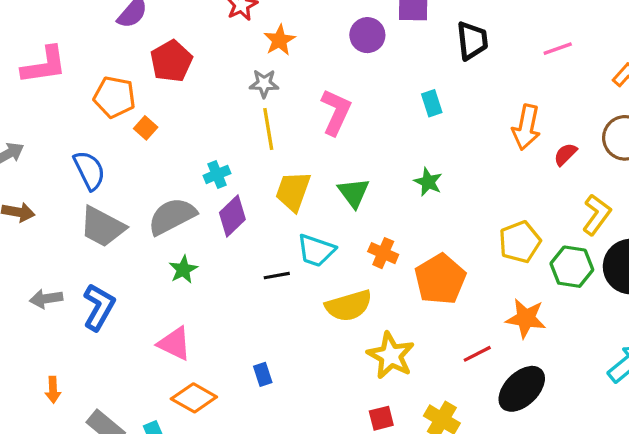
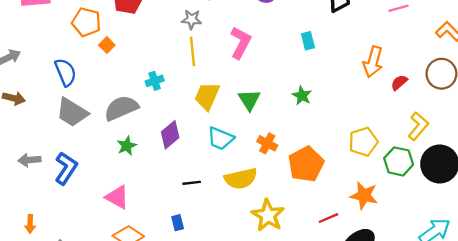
purple diamond: (232, 216) -> (170, 135), moved
black line: (277, 276) -> (192, 183), moved

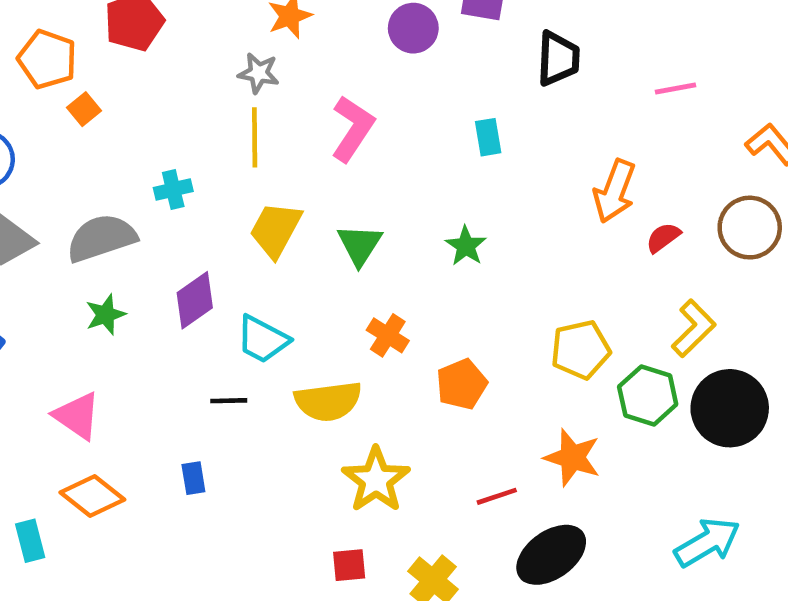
cyan trapezoid: (220, 138) -> (263, 339), moved
orange pentagon: (306, 164) -> (462, 384), size x0.7

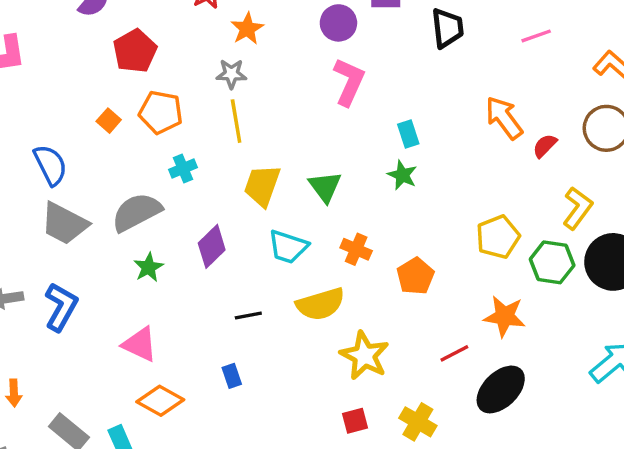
orange pentagon: (47, 59) -> (161, 112), moved
pink L-shape: (353, 128) -> (349, 82), moved
cyan rectangle: (488, 137) -> (408, 134), moved
orange arrow: (615, 191) -> (504, 118), turned 132
cyan trapezoid: (263, 339) -> (288, 247), moved

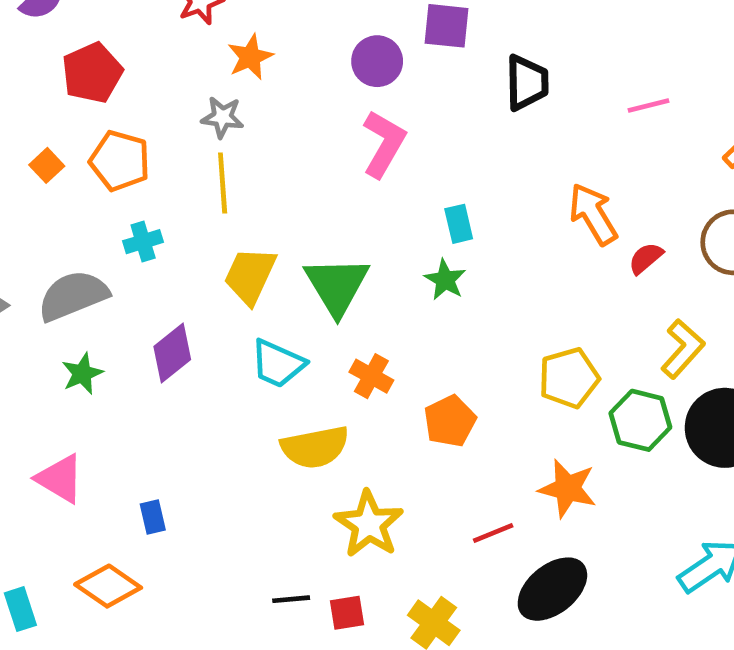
green triangle: (325, 187) -> (337, 286), size x1.4
black line: (248, 315) -> (291, 599), moved
blue rectangle: (232, 376) -> (153, 517), moved
orange diamond: (160, 401) -> (108, 586), moved

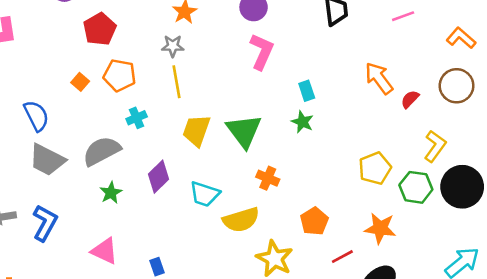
cyan trapezoid: (278, 364) -> (205, 194), moved
orange pentagon: (450, 421) -> (314, 221), moved

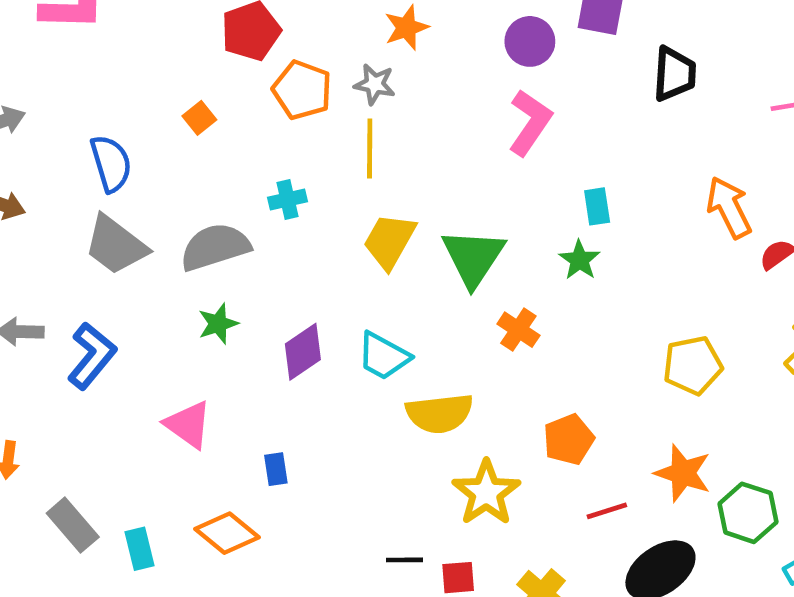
orange pentagon: (120, 75) -> (302, 90), moved
purple diamond: (159, 177) -> (303, 352), moved
orange cross: (268, 178) -> (518, 330), moved
green hexagon: (416, 187) -> (748, 513), moved

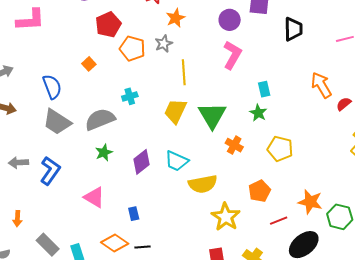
gray star: (375, 84) -> (164, 44), turned -30
yellow line: (370, 149) -> (184, 72), moved
yellow pentagon: (693, 365) -> (280, 149), moved, turned 30
black line: (405, 560) -> (143, 247), moved

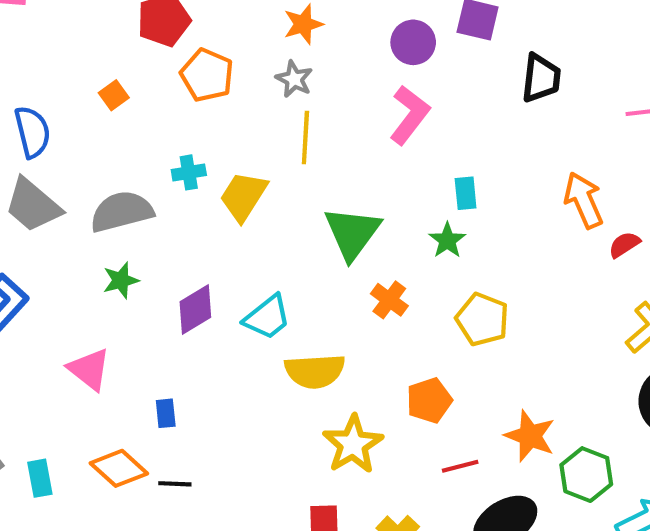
gray star: (164, 44) -> (294, 79), moved, turned -30
yellow trapezoid: (175, 111) -> (243, 196), moved
cyan trapezoid: (177, 161) -> (267, 317), turned -70

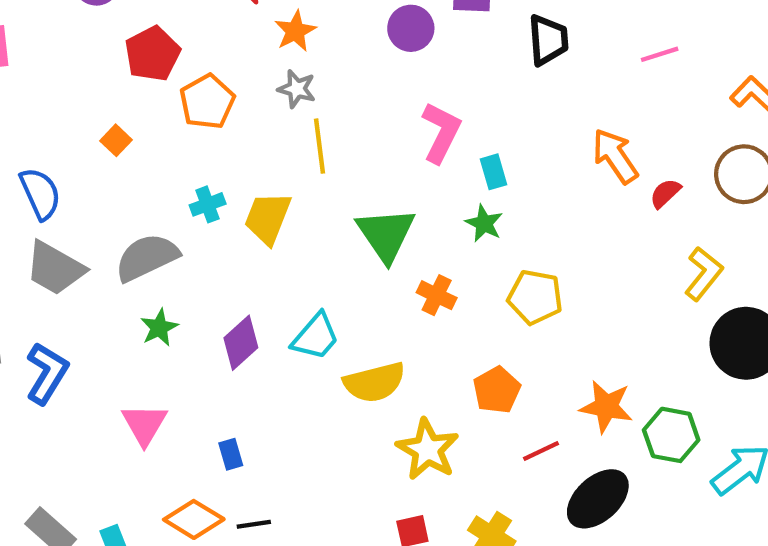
orange pentagon: (207, 75) -> (207, 102), turned 30
pink L-shape: (410, 115) -> (441, 132), moved
pink triangle: (89, 369) -> (144, 424), turned 33

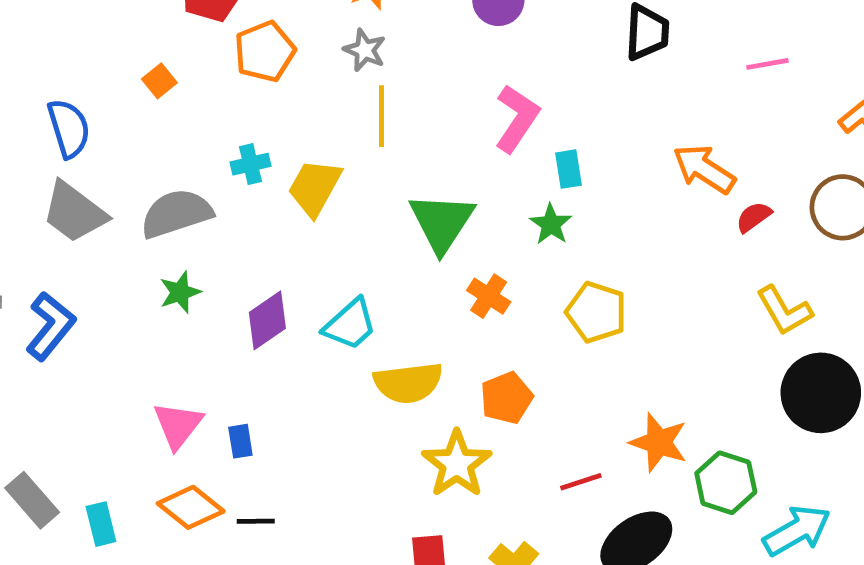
orange arrow: (615, 156) -> (704, 169), turned -30
yellow L-shape: (704, 274) -> (784, 311), turned 104
orange pentagon: (497, 390) -> (506, 398), moved
pink triangle: (144, 424) -> (178, 425), moved

